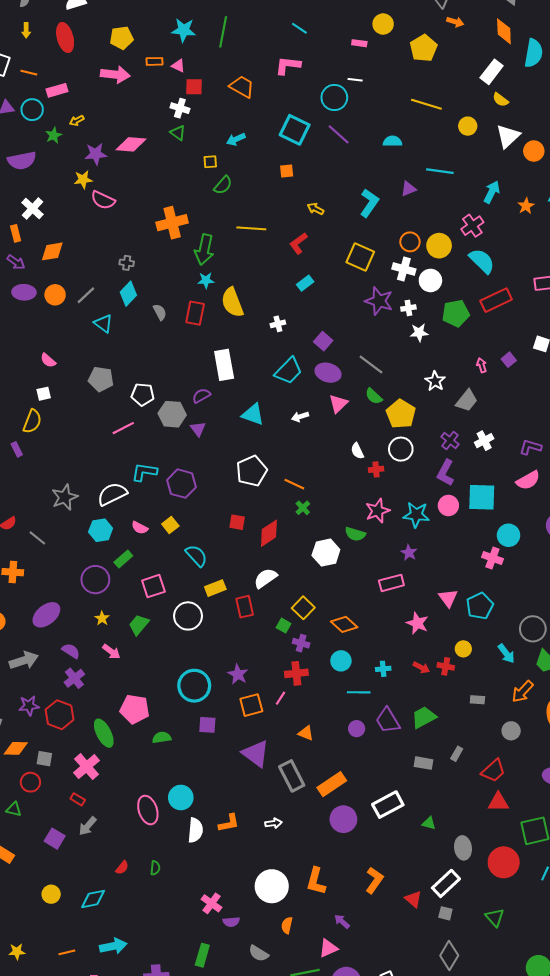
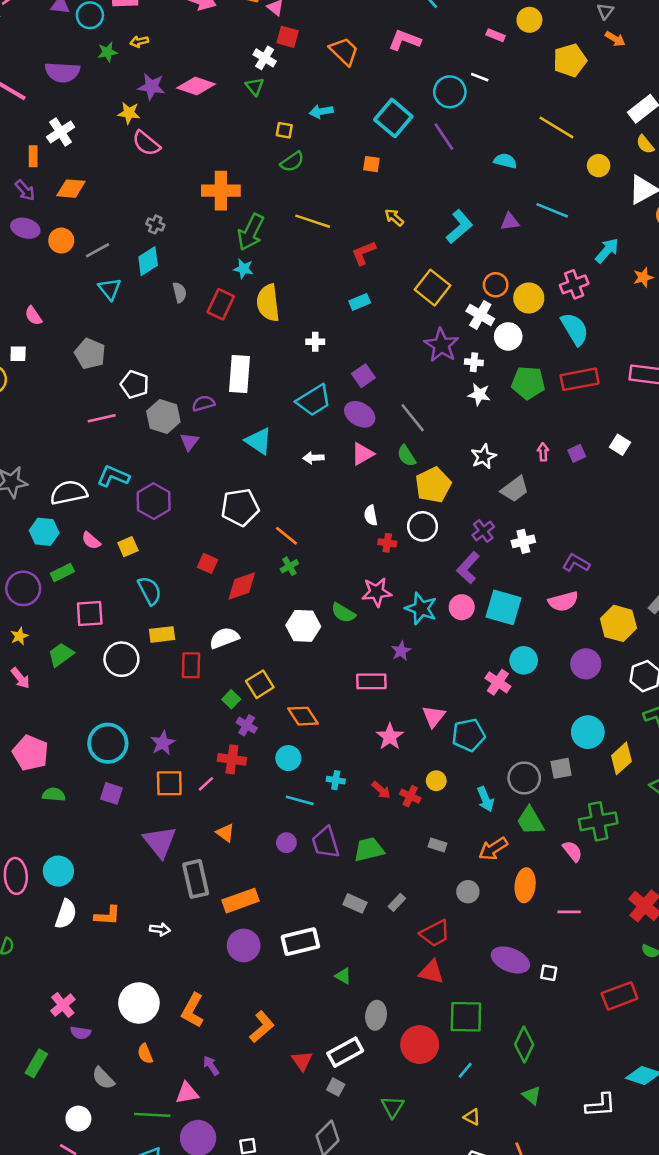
orange semicircle: (287, 925) -> (145, 1054), turned -49

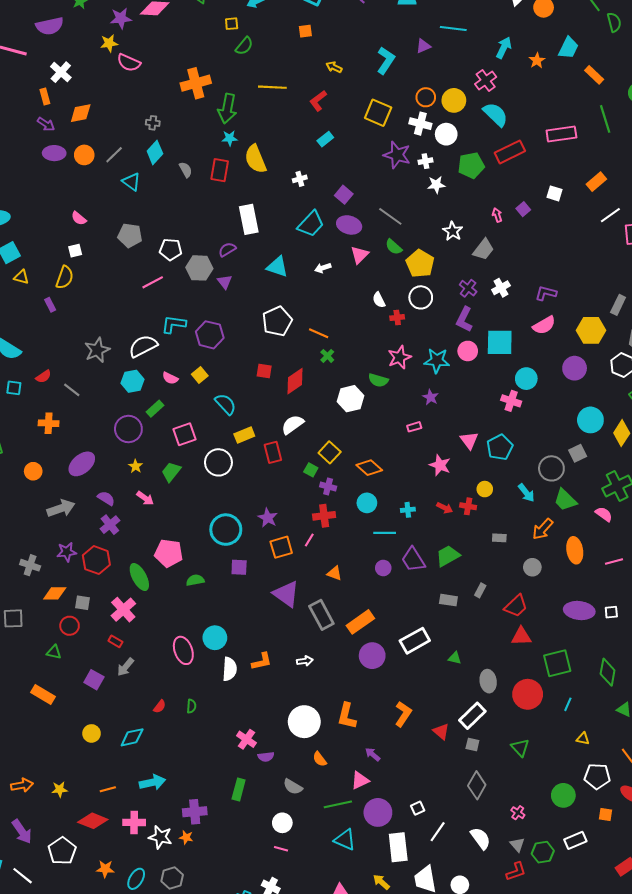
pink rectangle: (371, 681) -> (414, 427), size x0.6

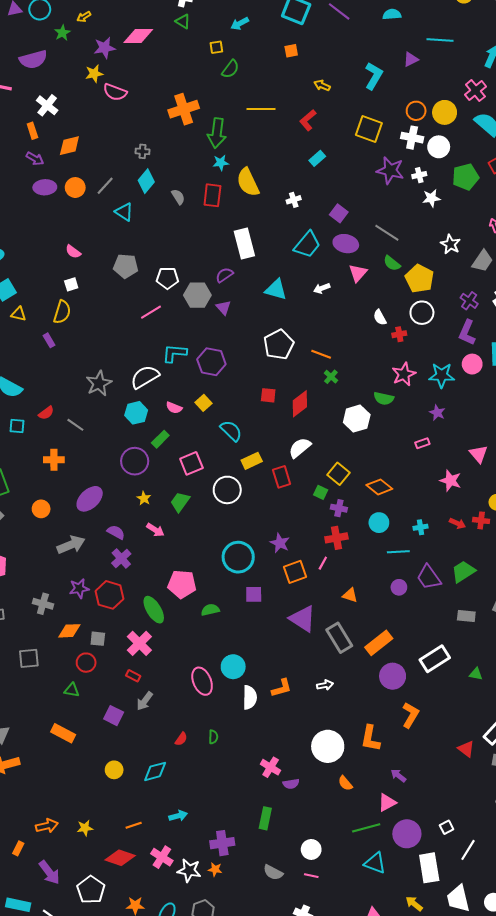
orange L-shape: (403, 714) -> (410, 715), moved
cyan arrow: (152, 782) -> (178, 816), size x0.7
gray semicircle: (293, 787) -> (273, 872), moved
pink cross: (134, 822) -> (162, 857), turned 35

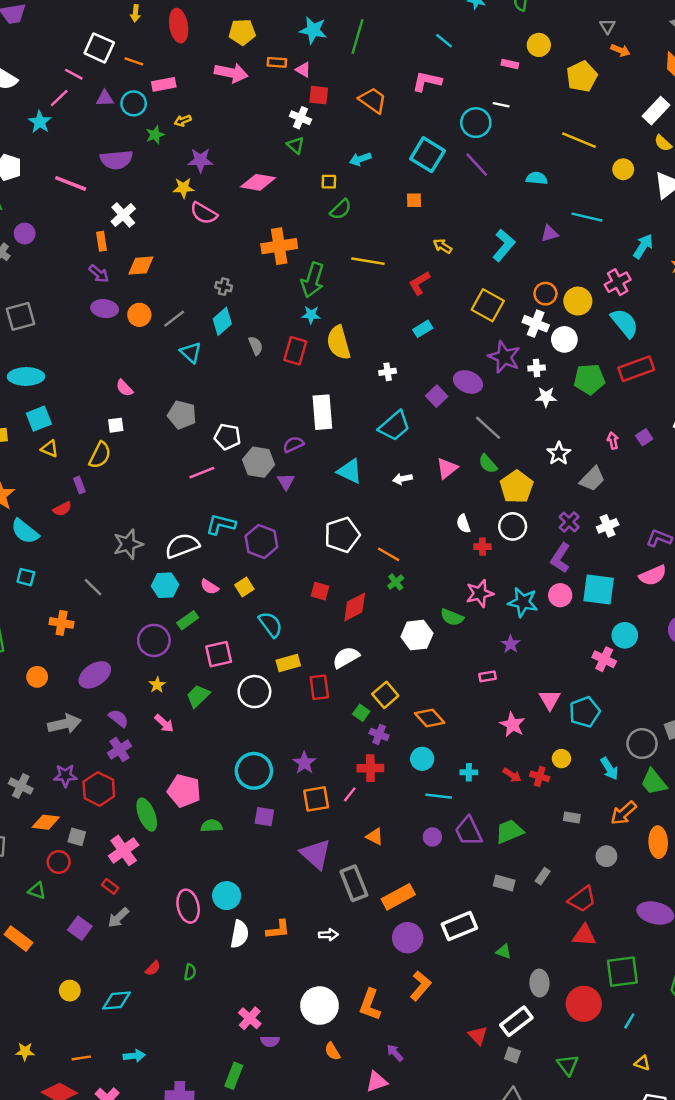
pink diamond: (138, 36) -> (258, 182), moved
purple ellipse: (346, 244) -> (468, 382), moved
red semicircle: (46, 413) -> (62, 509), moved

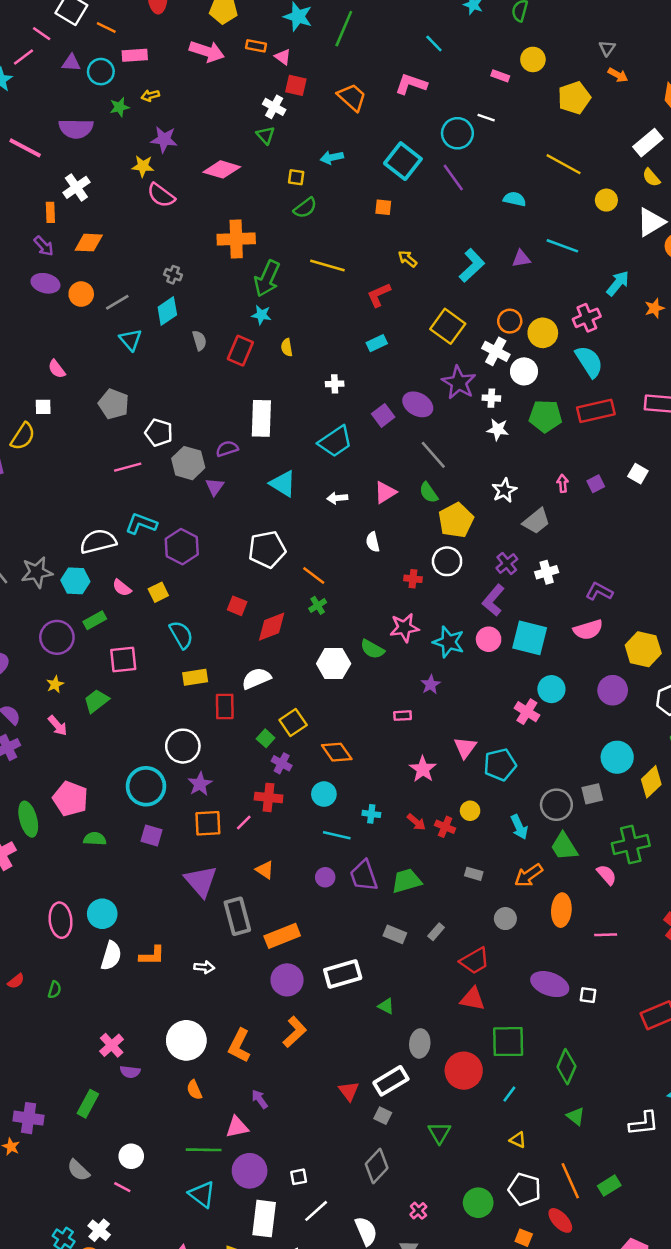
yellow semicircle: (339, 343) -> (287, 347), size x0.5
white semicircle: (463, 524) -> (373, 542), moved
gray star: (128, 544) -> (37, 572), moved
white circle: (254, 692) -> (183, 746), moved

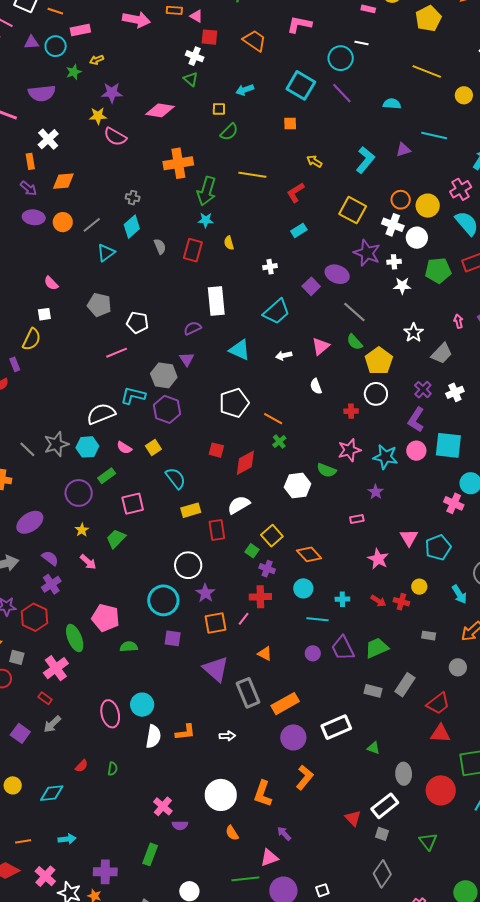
cyan triangle: (131, 340) -> (106, 253), turned 42
gray hexagon: (188, 463) -> (164, 375), moved
gray rectangle: (436, 932) -> (405, 685), size x1.6

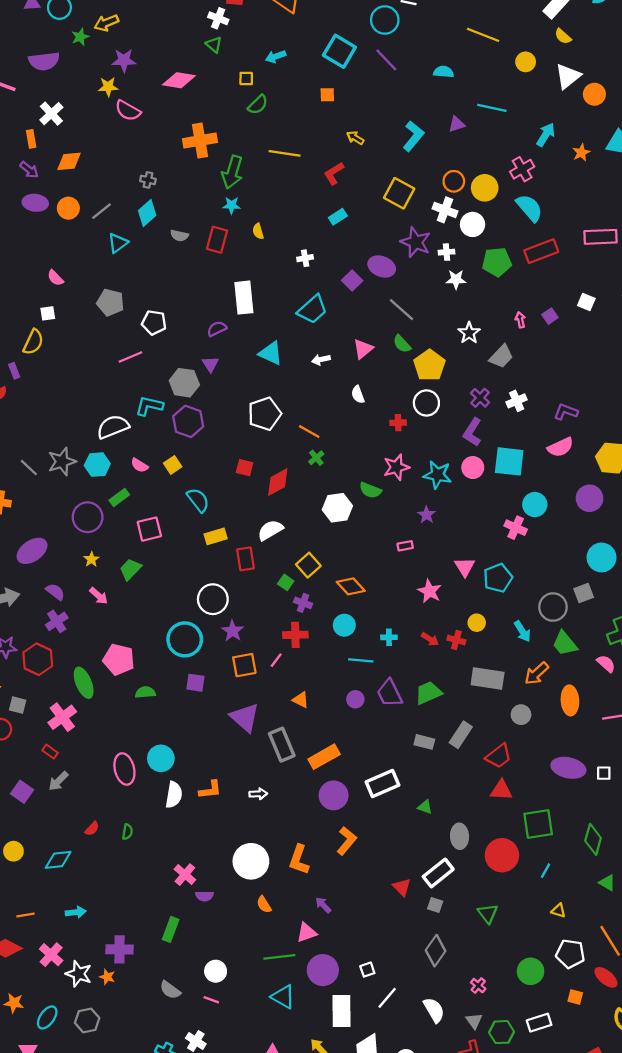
yellow arrow: (97, 60) -> (106, 23), size x1.5
gray semicircle: (160, 246) -> (179, 236), turned 126
gray rectangle: (429, 636) -> (488, 678), size x2.0

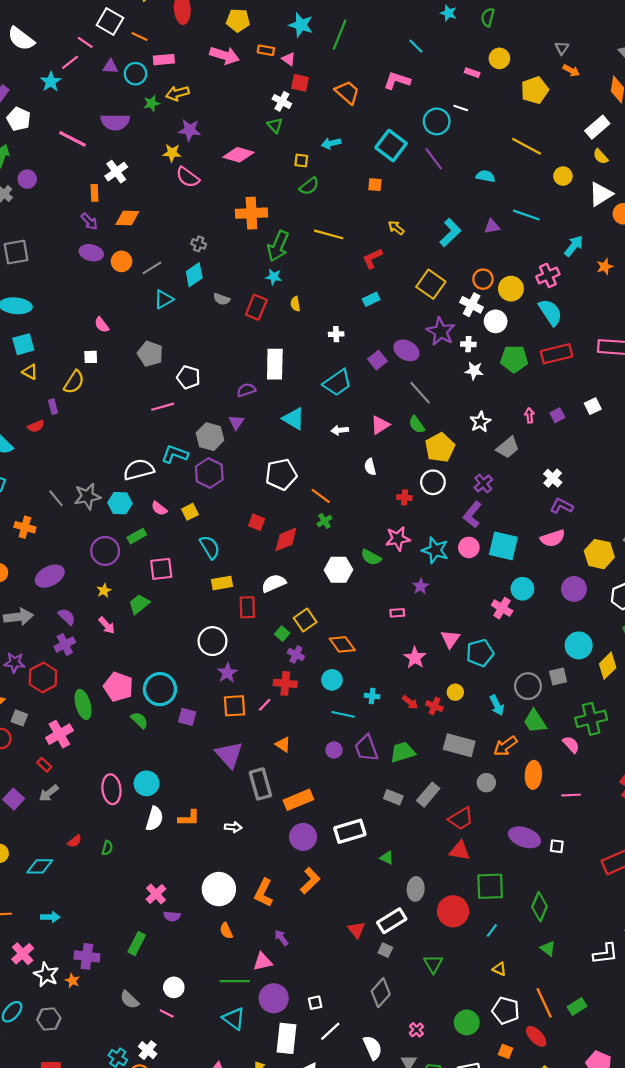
white square: (586, 302) -> (593, 406), turned 35
white cross: (517, 401) -> (553, 478), moved, turned -30
cyan circle: (185, 639) -> (160, 689), moved
green semicircle: (145, 692) -> (139, 720), turned 42

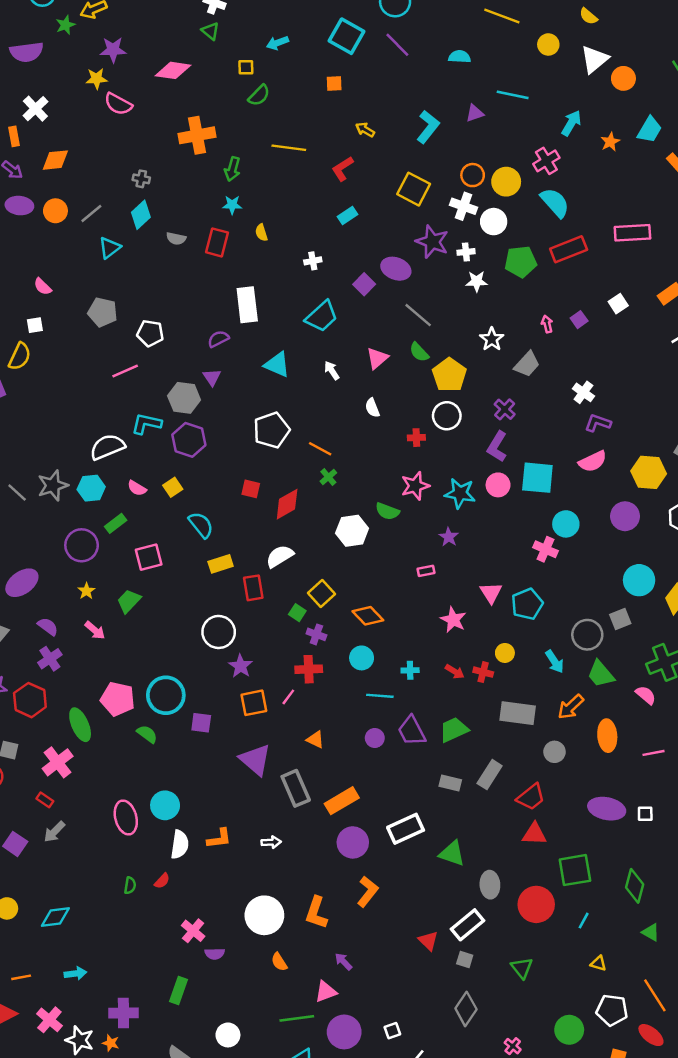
green arrow: (278, 246) -> (232, 169), size x0.7
white arrow: (340, 430) -> (332, 371), turned 70
red semicircle: (75, 841) -> (162, 881), moved
green triangle: (387, 858) -> (452, 853), size x1.6

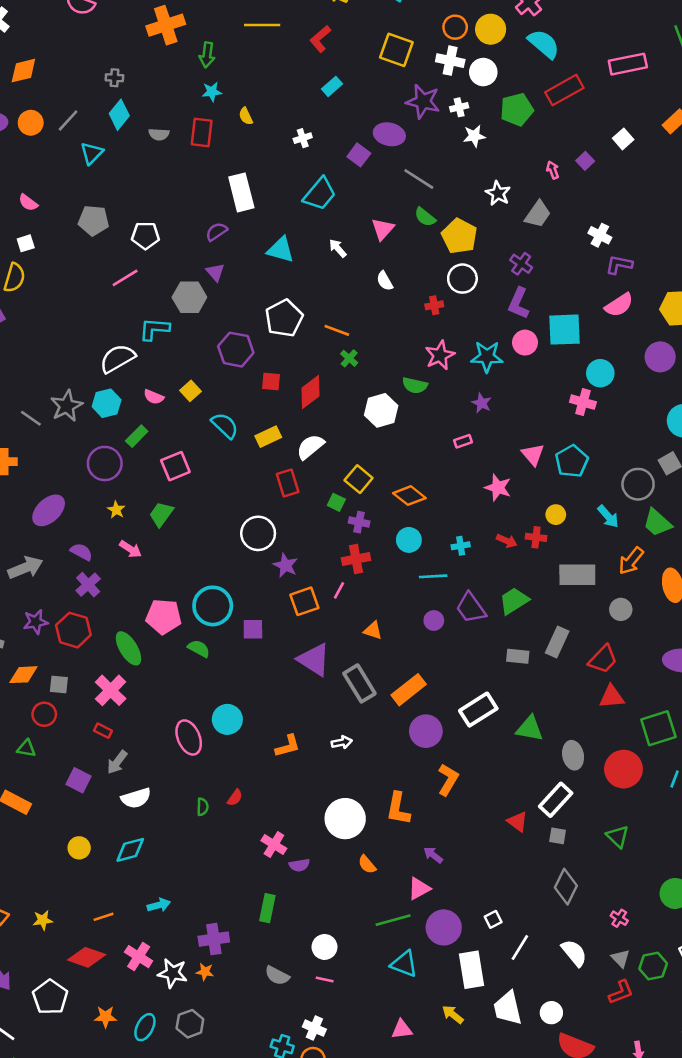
purple hexagon: (189, 440) -> (236, 350), moved
yellow rectangle: (221, 564) -> (268, 437), moved
white semicircle: (180, 845) -> (136, 798), moved, turned 72

